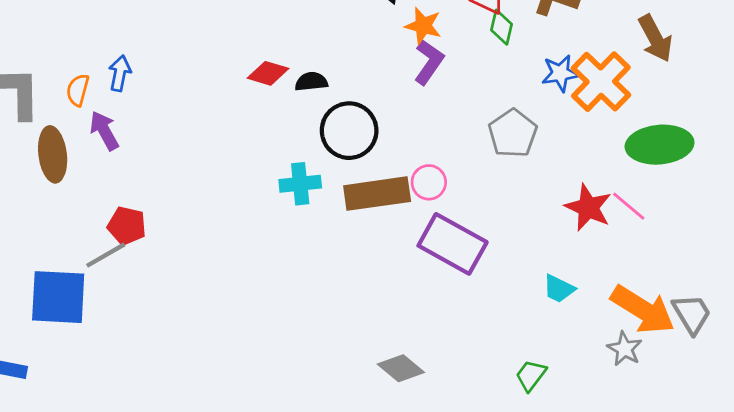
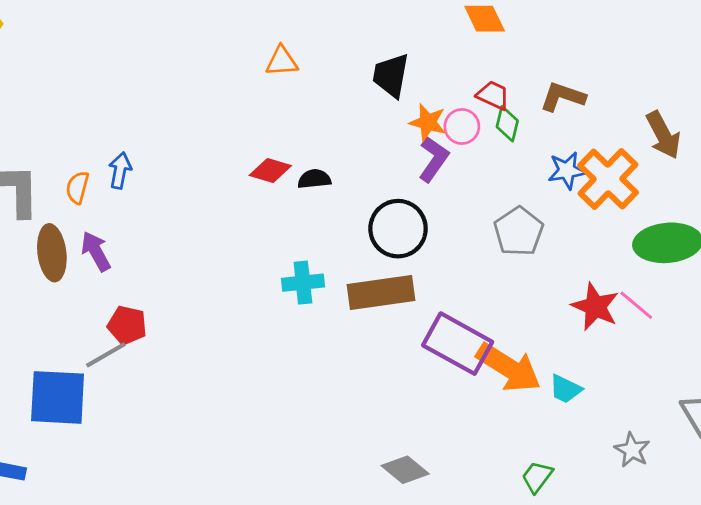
purple arrow: (104, 131) -> (96, 251), moved
black circle: (349, 131) -> (398, 229), moved
pink circle: (429, 182) -> (462, 126), moved
orange arrow: (643, 310) -> (509, 368), moved

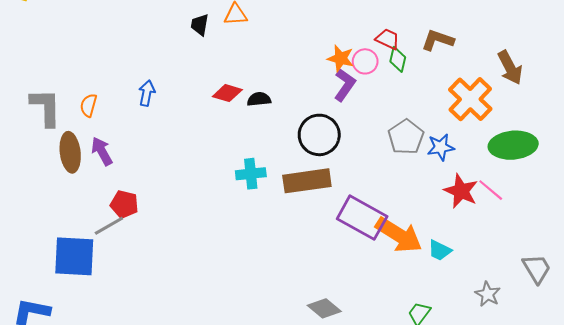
black trapezoid: (391, 75) -> (200, 25), moved, size x0.7
blue arrow: (120, 170) -> (147, 93), moved
blue star: (567, 170) -> (441, 147), moved

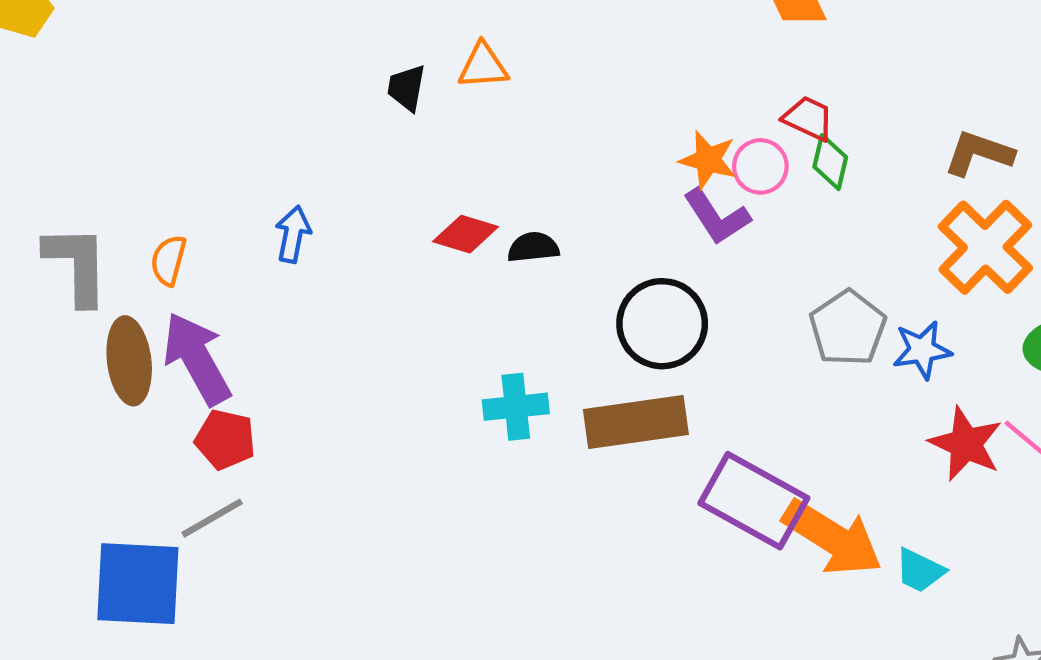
brown L-shape: (438, 40) -> (979, 153), moved
purple L-shape: (345, 85) -> (717, 217), turned 112
purple arrow: (102, 151) -> (197, 359), size x1.5
red pentagon: (124, 204) -> (225, 439), moved

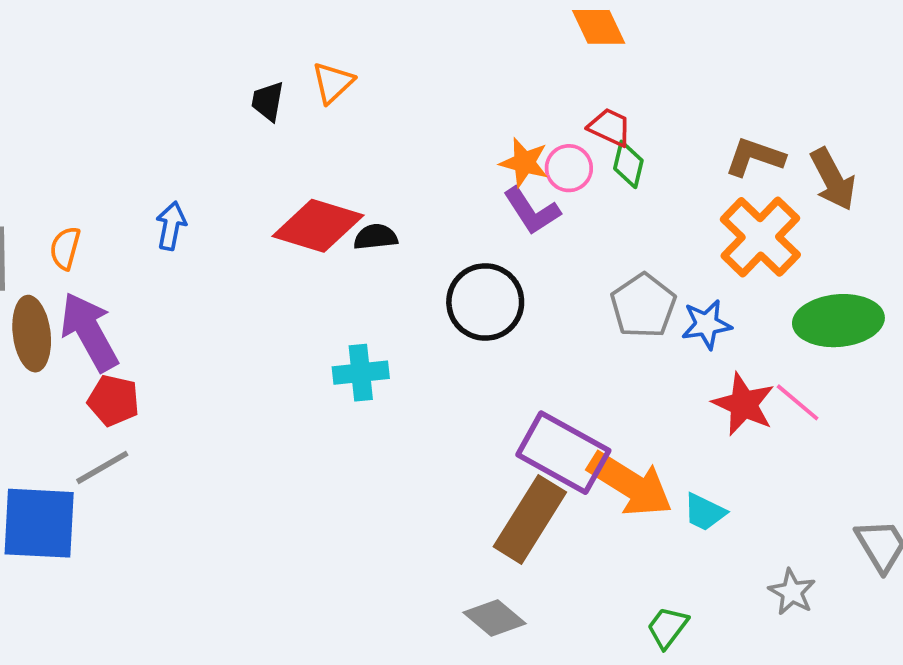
orange triangle: (483, 66) -> (333, 83), turned -39
red diamond: (466, 234) -> (318, 226), size x1.6
brown rectangle: (636, 422) -> (530, 519), moved, turned -50

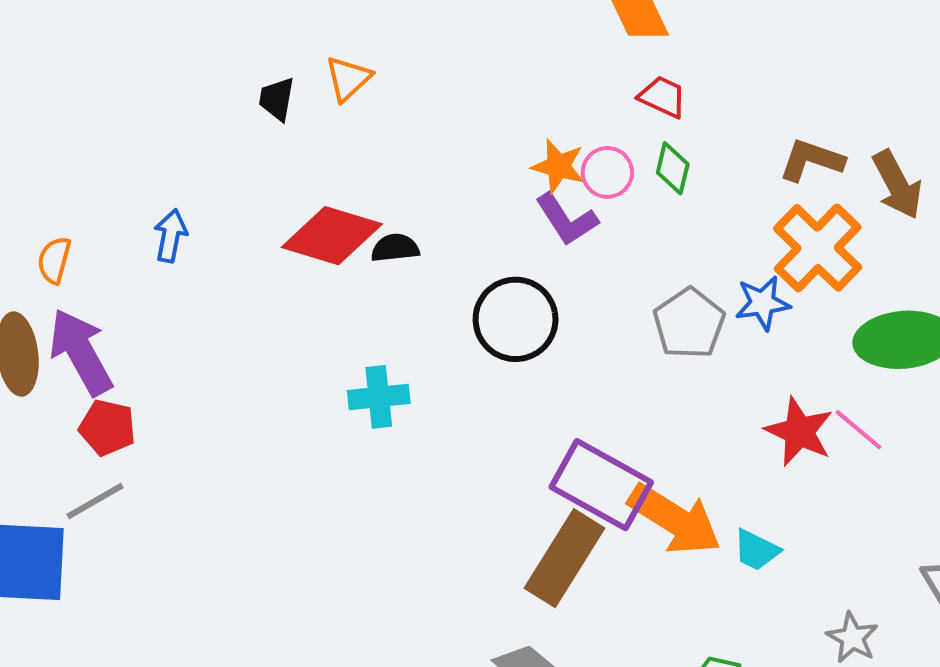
red trapezoid: (610, 127) -> (662, 97), moved
blue star: (706, 324) -> (763, 303), moved

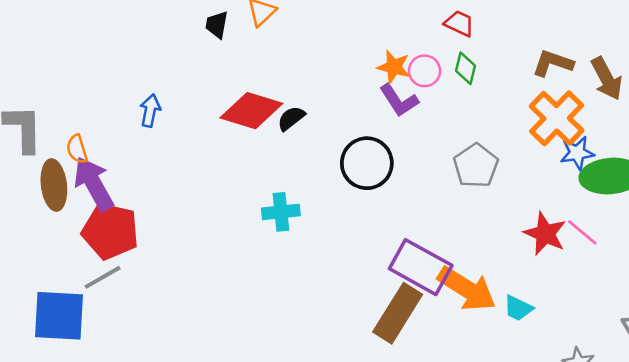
black semicircle: (395, 248) -> (291, 118), turned -32
orange semicircle: (54, 260) -> (77, 149), moved, turned -32
blue star: (763, 303) -> (577, 153), moved
red pentagon: (107, 428) -> (110, 231), size x1.6

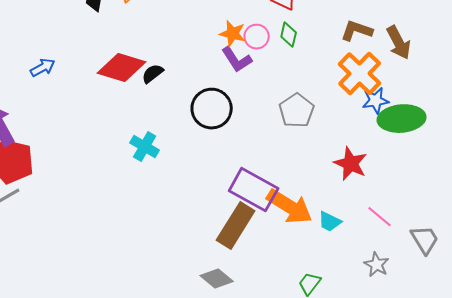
blue arrow: (150, 111) -> (43, 68), turned 50
cyan cross: (281, 212) -> (145, 147), turned 36
pink line: (582, 232) -> (380, 217), moved

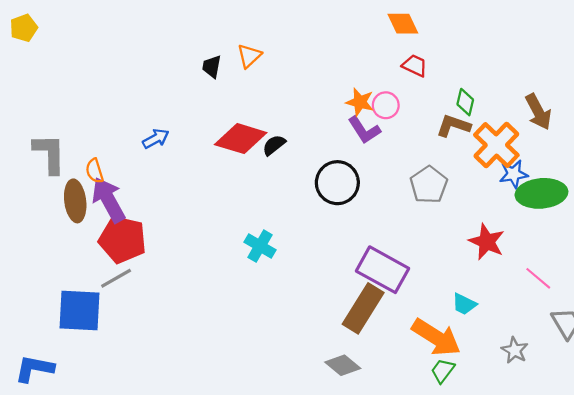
brown L-shape: (357, 31) -> (453, 126), moved
green diamond: (289, 35) -> (465, 102), moved
cyan cross: (145, 147) -> (260, 246), moved
orange arrow: (290, 207) -> (436, 337), moved
pink line: (380, 217) -> (538, 278), moved

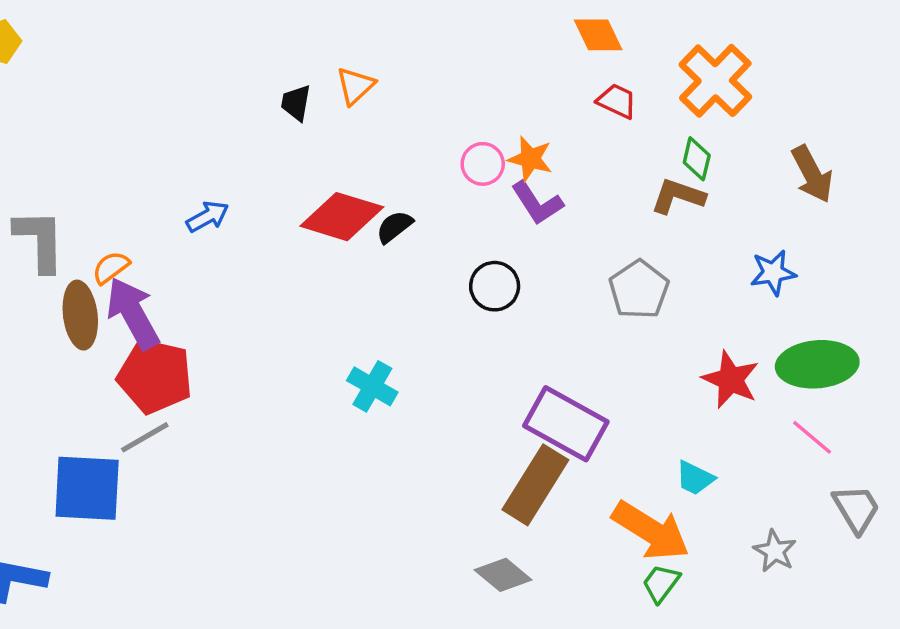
pink circle: (386, 105) -> (483, 164), moved
orange cross: (496, 145) -> (715, 81), moved
orange semicircle: (95, 171) -> (111, 267), turned 70
black circle: (337, 183) -> (495, 286), size x0.7
green ellipse: (541, 193) -> (817, 364), moved

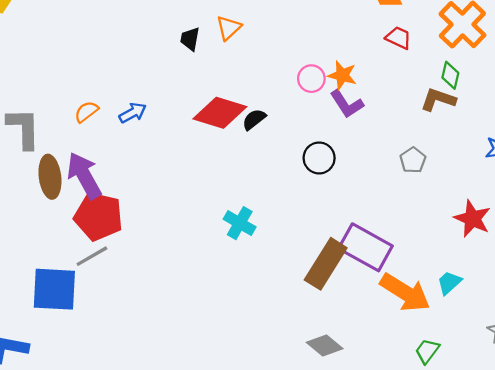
orange semicircle: (111, 267) -> (86, 112), moved
gray pentagon: (639, 290) -> (413, 160), size x0.7
cyan trapezoid: (695, 478) -> (449, 283), turned 112
brown rectangle: (535, 485) -> (326, 264), moved
orange arrow: (651, 531) -> (405, 293), moved

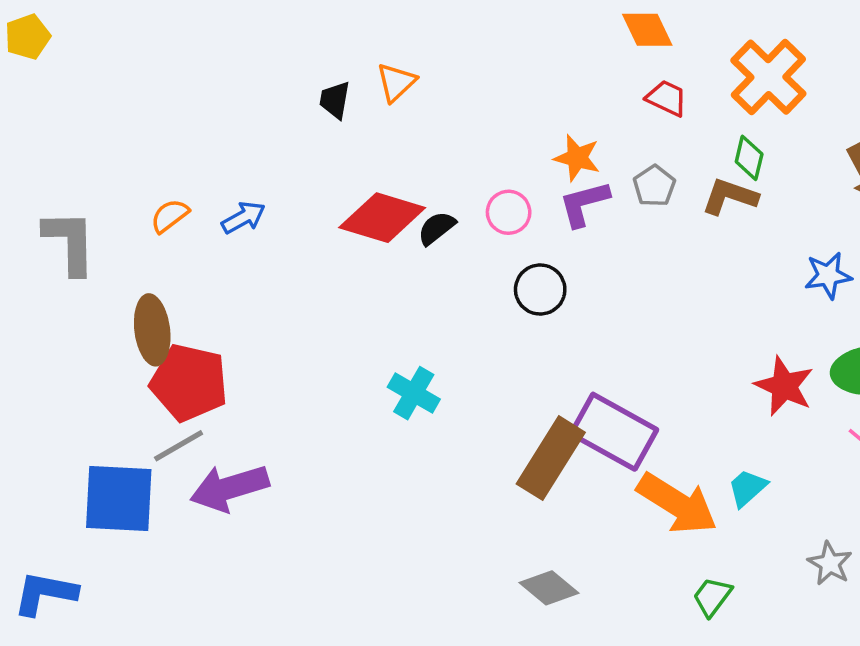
pink circle: (311, 79) -> (509, 212), moved
purple L-shape: (347, 104) -> (584, 203), turned 108
gray pentagon: (413, 160) -> (654, 186), moved
purple arrow: (84, 176) -> (229, 488), moved, turned -78
brown ellipse: (50, 177) -> (152, 330), moved

